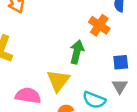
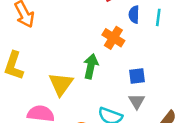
yellow triangle: (58, 81) -> (61, 84), moved

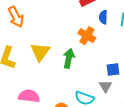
blue square: (137, 76) -> (113, 69), moved
yellow triangle: (61, 84) -> (40, 52), moved

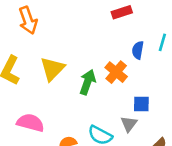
blue semicircle: (103, 17) -> (138, 50), moved
orange cross: (87, 36) -> (116, 72), moved

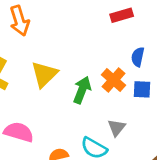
blue square: (141, 104) -> (142, 89), moved
gray triangle: (129, 124) -> (117, 128), moved

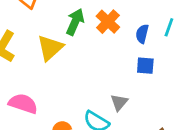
orange cross: (114, 80) -> (108, 22), moved
green arrow: (82, 90) -> (75, 22), moved

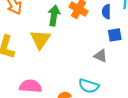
gray triangle: (119, 102) -> (101, 56), moved, turned -32

